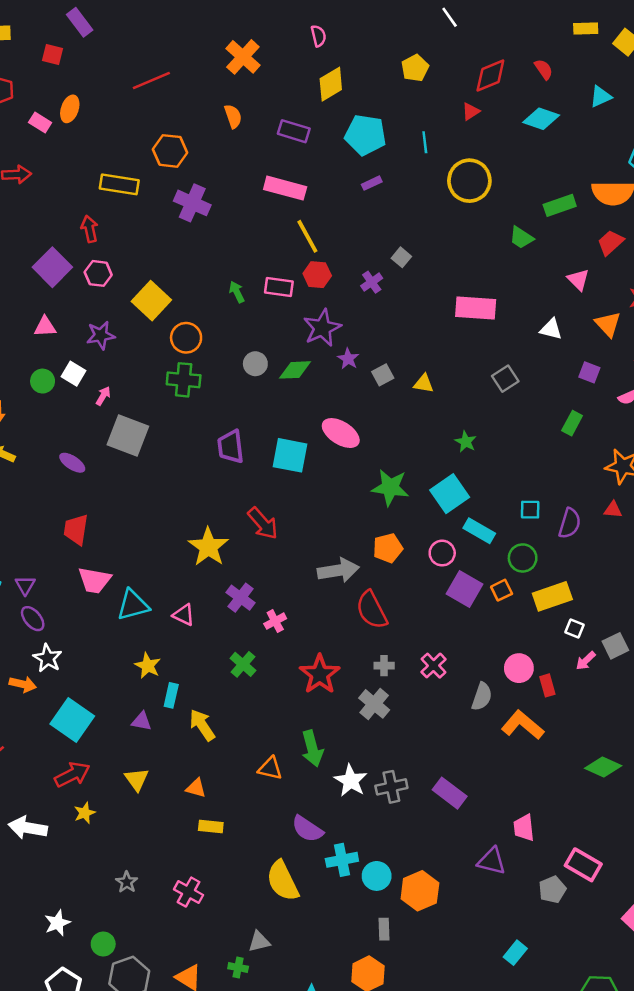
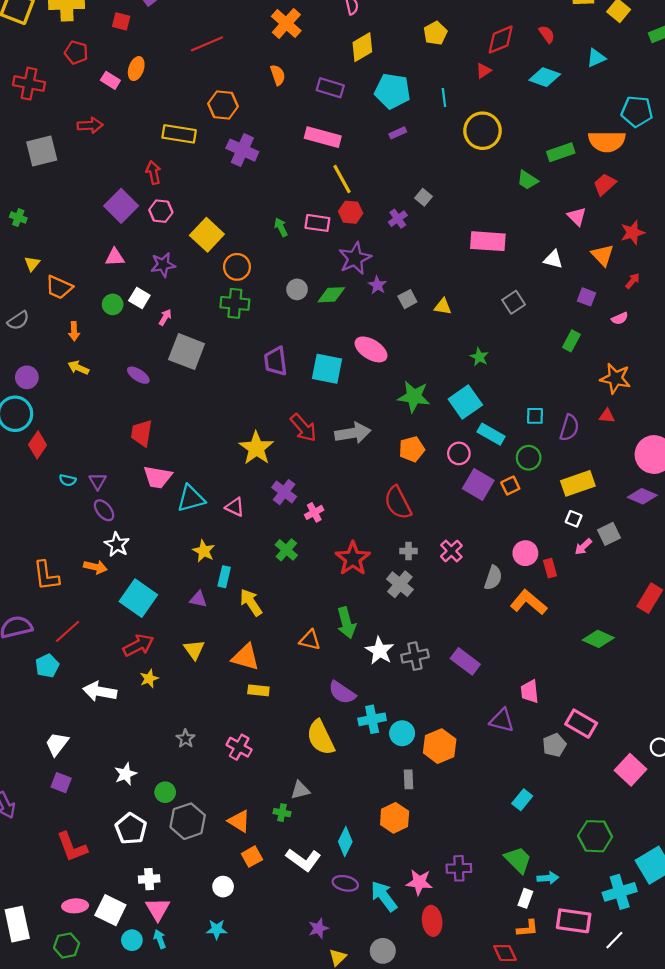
gray arrow: (338, 570) -> (353, 433), moved
yellow rectangle: (552, 596) -> (578, 483), moved
orange triangle: (196, 788) -> (246, 657), size x1.6

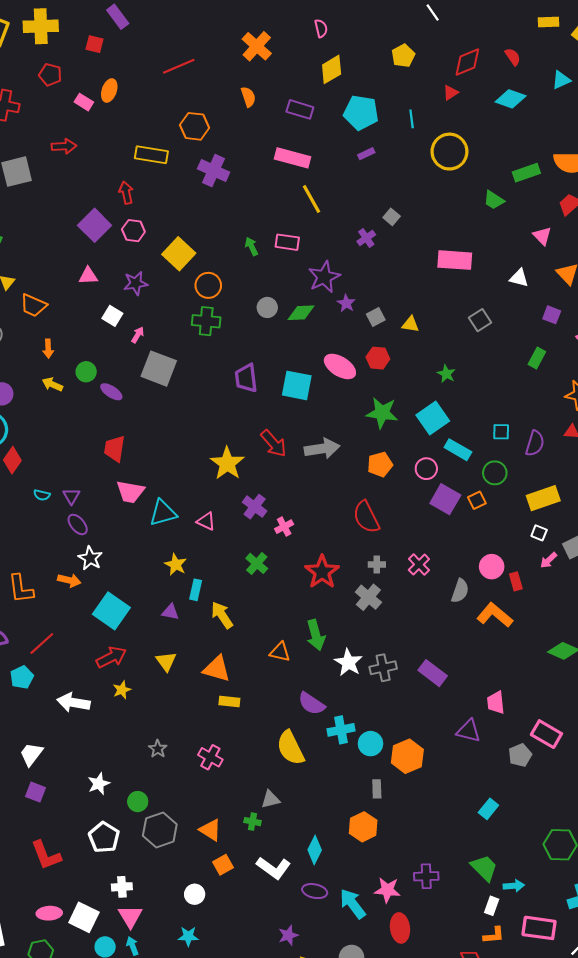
red hexagon: (351, 212) -> (378, 358), moved
green circle: (113, 304) -> (86, 372), moved

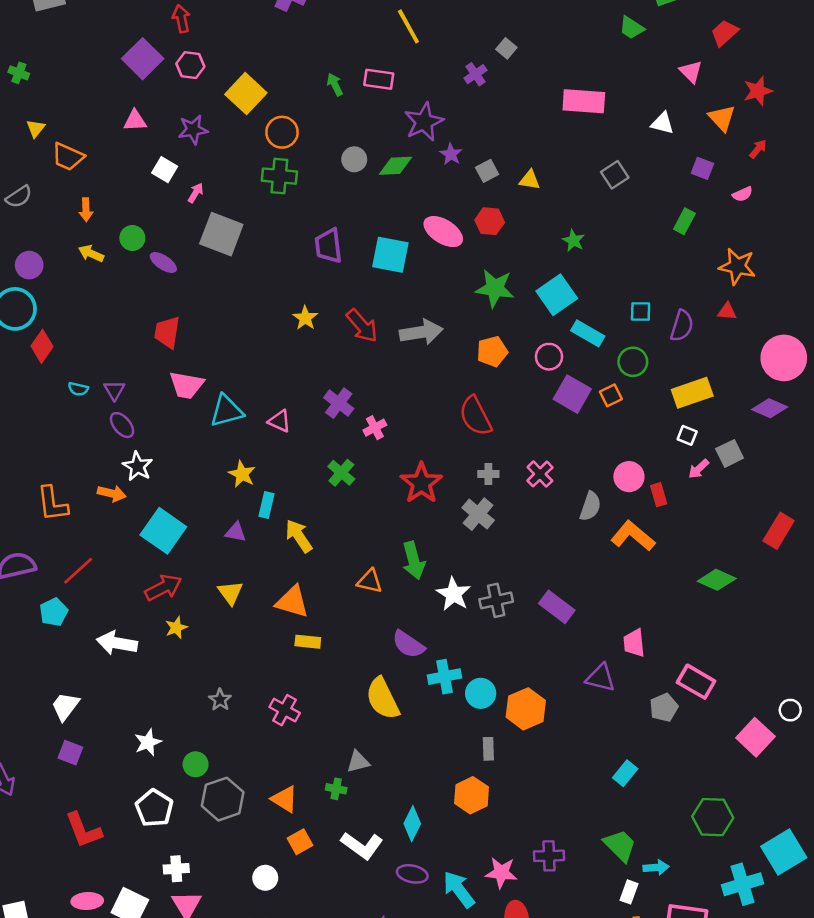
yellow star: (227, 463) -> (305, 318), moved, size x0.6

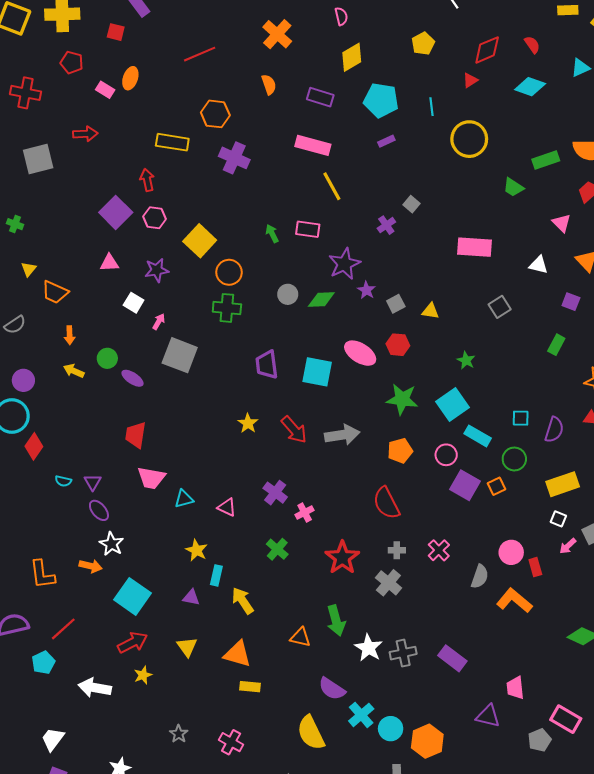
cyan triangle: (227, 411) -> (184, 499), size x0.7
cyan cross: (445, 677) -> (361, 715), turned -30

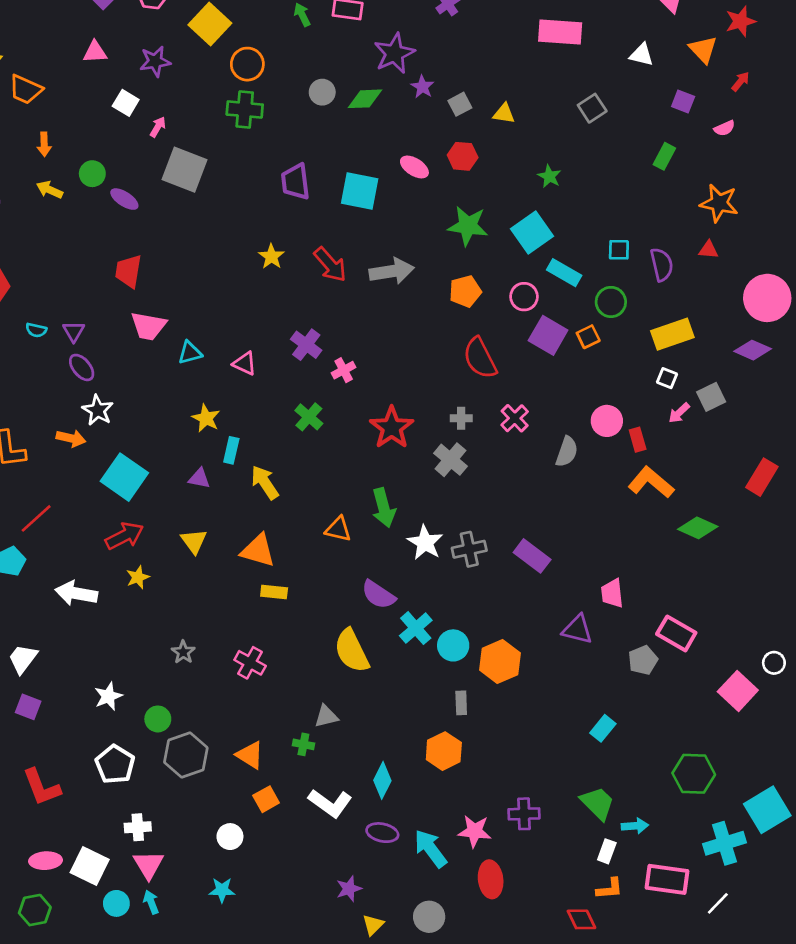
pink ellipse: (360, 353) -> (414, 167), size x0.7
purple semicircle: (554, 430) -> (662, 265), turned -30
red semicircle: (386, 503) -> (480, 358), moved
orange L-shape: (514, 601) -> (651, 482), moved

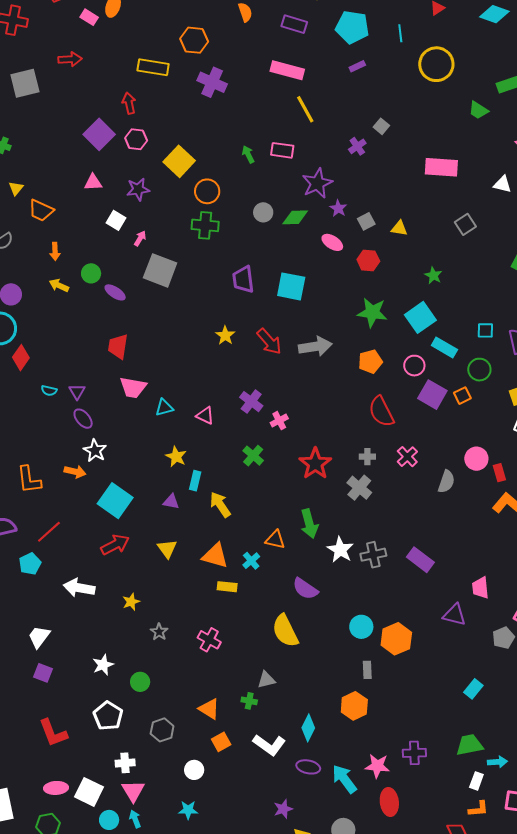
pink ellipse: (414, 167) -> (332, 242), moved
yellow star: (138, 577) -> (131, 602), moved
cyan cross: (416, 628) -> (251, 561), moved, size x0.7
gray hexagon: (186, 755) -> (162, 730), moved, size x0.7
green trapezoid: (598, 803) -> (469, 745), turned -56

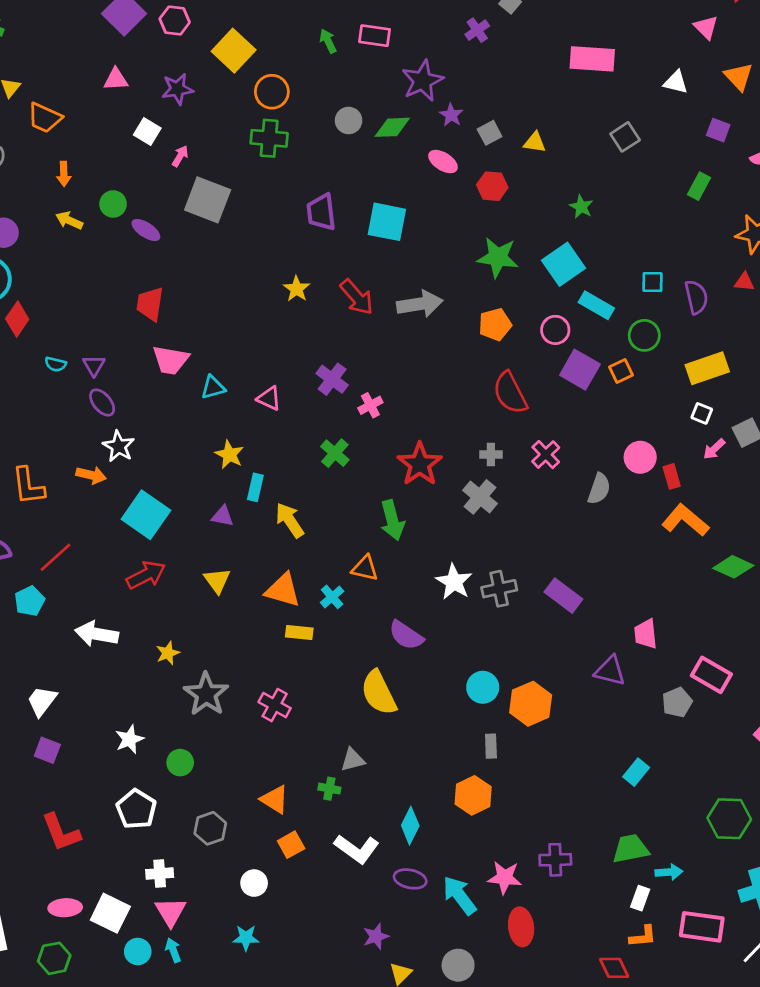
green arrow: (309, 524) -> (392, 520), moved
gray star: (159, 632) -> (206, 694), size x1.8

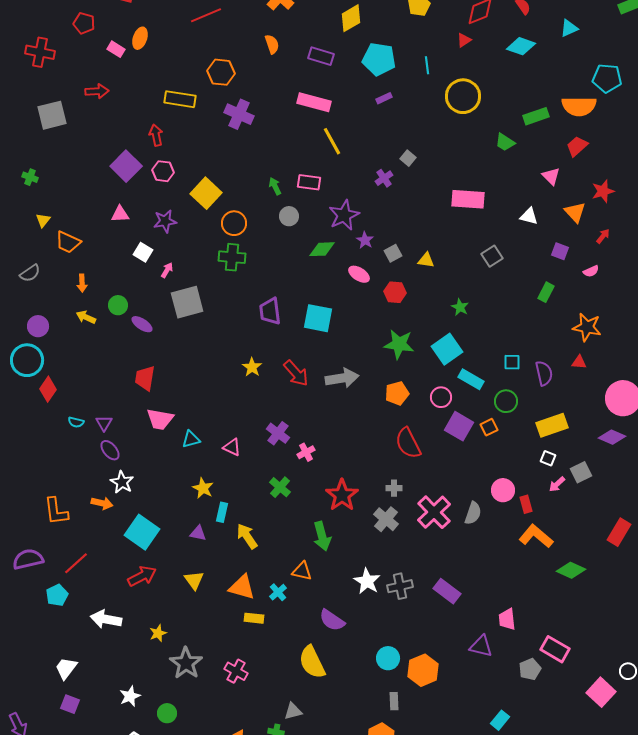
gray circle: (349, 120) -> (289, 216), moved
gray square: (208, 200) -> (187, 302), turned -36
pink cross: (546, 455) -> (434, 512), moved, size x1.6

